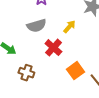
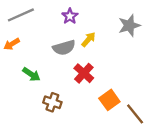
yellow arrow: (69, 27) -> (88, 39), moved

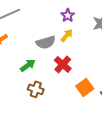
purple star: (70, 16) -> (68, 15), moved
green arrow: (31, 74) -> (28, 65), moved, turned -70

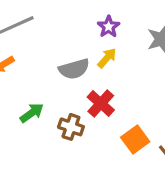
green arrow: (28, 65) -> (32, 113), moved
brown cross: (36, 89) -> (71, 127), moved

